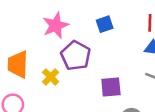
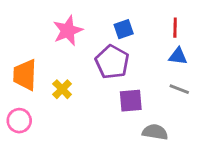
purple pentagon: (76, 56) -> (112, 62), moved

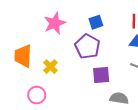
pink circle: (19, 121) -> (37, 95), moved

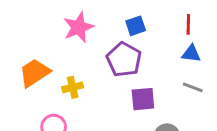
orange trapezoid: (23, 56) -> (35, 73), turned 55
yellow cross: (50, 67) -> (73, 87), turned 32

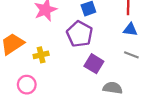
purple square: (143, 99) -> (94, 64), turned 36

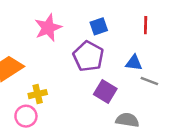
blue triangle: (130, 30) -> (134, 63), moved
yellow cross: (41, 55) -> (38, 94), moved

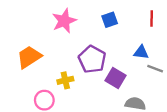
purple pentagon: (88, 56) -> (92, 59), moved
yellow cross: (38, 94) -> (65, 80), moved

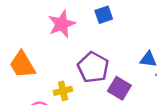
blue square: (110, 20) -> (104, 15), moved
orange trapezoid: (29, 57) -> (22, 65), turned -88

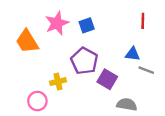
blue square: (104, 15) -> (87, 25), moved
orange trapezoid: (22, 65) -> (27, 41), moved

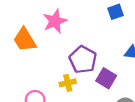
blue square: (87, 25) -> (115, 12), moved
yellow cross: (58, 82) -> (68, 83), moved

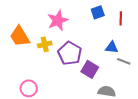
pink star: (55, 21) -> (58, 20), moved
yellow cross: (68, 83) -> (45, 44), moved

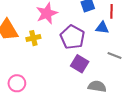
blue triangle: (112, 47) -> (102, 28), moved
purple pentagon: (70, 53) -> (72, 37), moved

